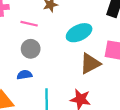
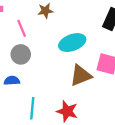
pink line: (29, 24) -> (22, 28), turned 49

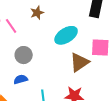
pink line: (22, 28) -> (11, 26), moved

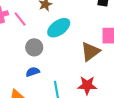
cyan ellipse: (66, 35) -> (59, 28), moved

